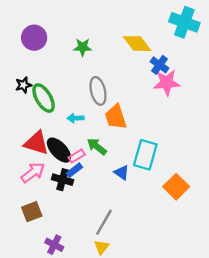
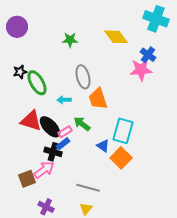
purple circle: (34, 38) -> (17, 27), moved
blue cross: (160, 65) -> (148, 55), moved
pink arrow: (33, 173) -> (44, 170), moved
orange square: (176, 187) -> (121, 158), moved
gray line: (104, 222) -> (88, 188), turned 75

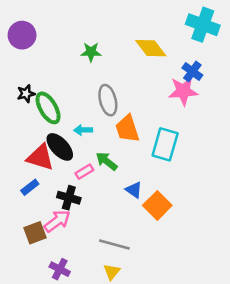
black ellipse: (50, 127) -> (60, 147), moved
cyan rectangle: (123, 131) -> (165, 144), moved
blue rectangle: (63, 144) -> (30, 187), moved

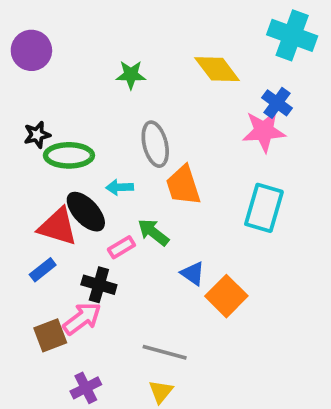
green ellipse: (48, 108) -> (69, 155), turned -60
cyan rectangle: (165, 144) -> (264, 208), moved
purple cross: (60, 269) -> (86, 388), turned 36

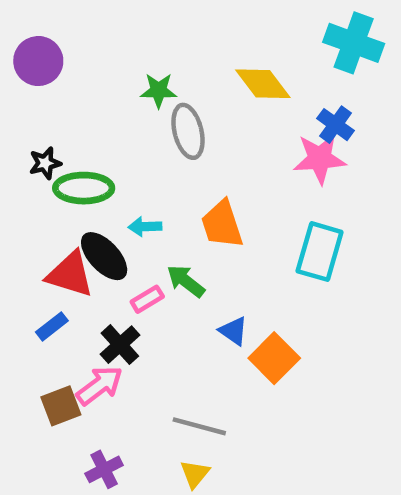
gray ellipse: (155, 144) -> (188, 131), moved
black cross: (99, 285) -> (120, 345), turned 32

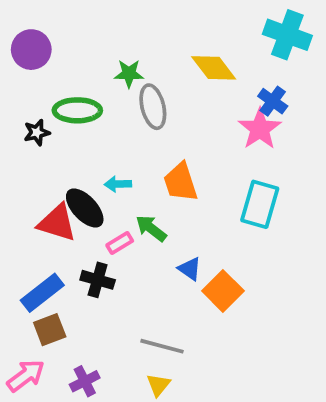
pink star: (320, 159) -> (260, 129), turned -30
green ellipse: (84, 188) -> (77, 110), moved
blue rectangle: (52, 326) -> (42, 293), moved, size x1.6
black cross: (120, 345) -> (98, 280), turned -32
pink arrow: (100, 385) -> (26, 376), moved

